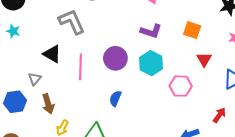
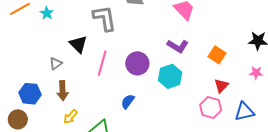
pink hexagon: (181, 86) -> (211, 108), moved
blue hexagon: (15, 102) -> (30, 94), moved

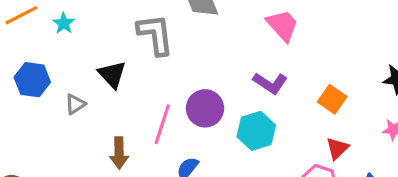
pink line: (102, 63) -> (162, 124), moved
brown arrow: (63, 91) -> (119, 153), moved
blue hexagon: (30, 94) -> (32, 80), moved

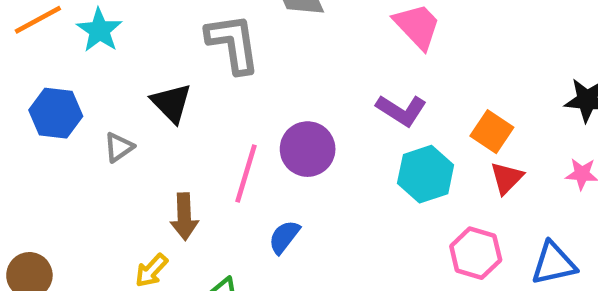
cyan star: (64, 23) -> (99, 30), size x1.4
cyan hexagon: (256, 131) -> (426, 174), moved
red triangle: (337, 148) -> (507, 178), moved

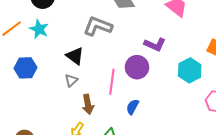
gray L-shape: (233, 43) -> (98, 26), turned -52
purple L-shape: (401, 110) -> (155, 45), moved
gray triangle: (119, 147) -> (71, 80), moved

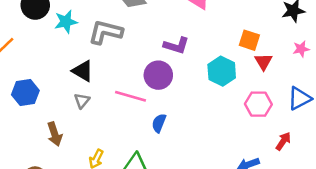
cyan star: (39, 29) -> (66, 22), moved, turned -30
pink line: (112, 82) -> (131, 96), turned -75
brown arrow: (88, 104) -> (55, 134), moved

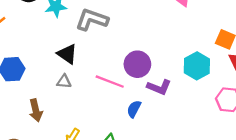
purple L-shape: (176, 46) -> (159, 87), moved
gray triangle: (82, 101) -> (64, 82), turned 49

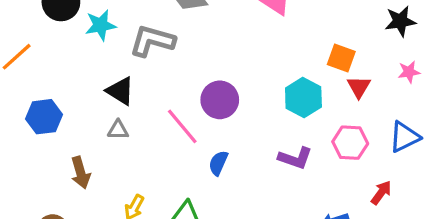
pink line: (110, 82) -> (182, 126), turned 32
purple L-shape: (159, 87) -> (295, 158), moved

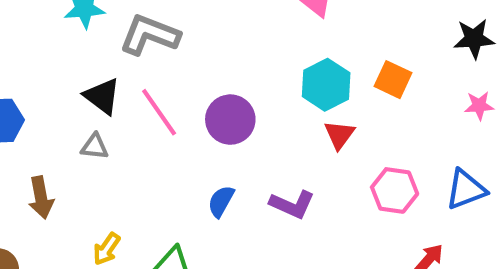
red triangle: (359, 87) -> (339, 135), moved
cyan hexagon: (303, 98) -> (326, 85), moved
pink line: (182, 126) -> (159, 112), moved
purple L-shape: (295, 158) -> (292, 204), moved

